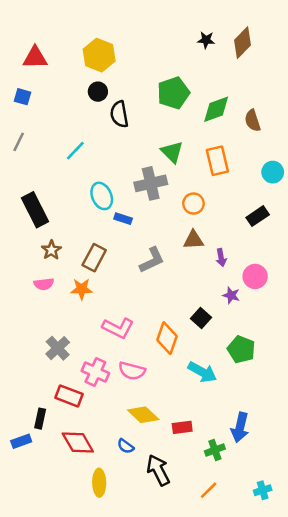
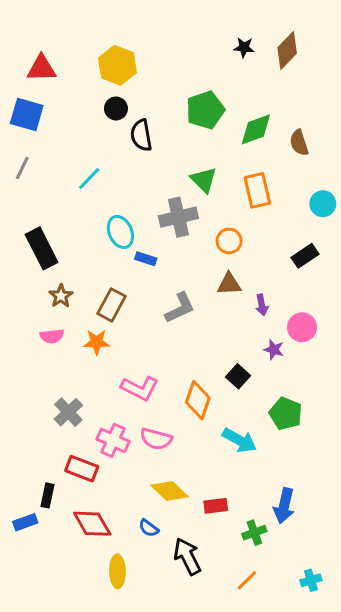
blue square: (22, 97) -> (27, 114), size x1.6

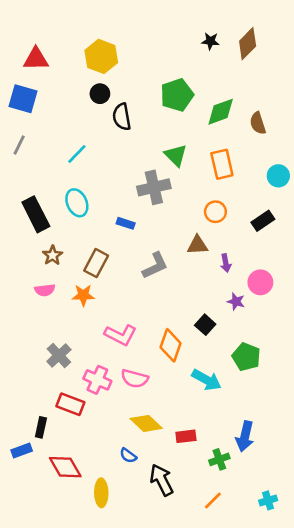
cyan ellipse: (120, 232) -> (77, 203), moved
orange circle: (229, 241) -> (215, 212), moved
red diamond: (92, 524) -> (65, 467), moved

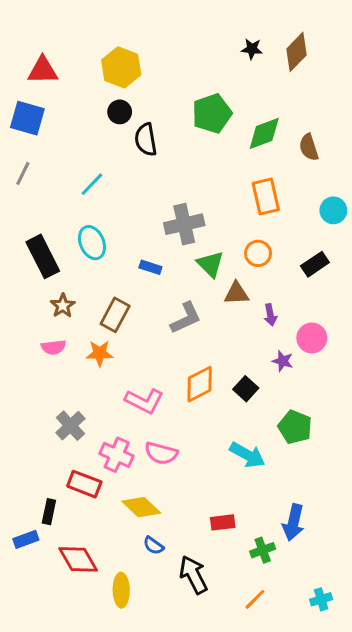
green triangle: (176, 155) -> (210, 264), moved
orange diamond: (171, 345) -> (200, 384), moved, turned 44
yellow diamond: (146, 423) -> (141, 507), moved

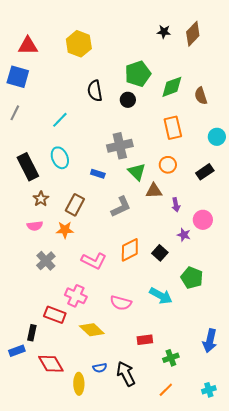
black circle: (120, 112) -> (128, 100), moved
gray cross: (70, 426) -> (46, 261), moved
pink semicircle: (161, 453) -> (121, 303), moved
blue arrow: (293, 522) -> (210, 341), moved
blue semicircle: (153, 546) -> (100, 368), moved, turned -48

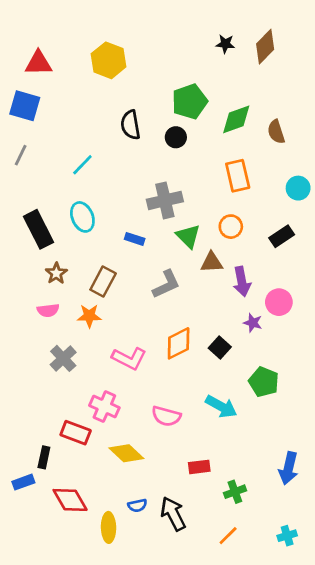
purple arrow: (176, 205) -> (242, 282), size x1.5

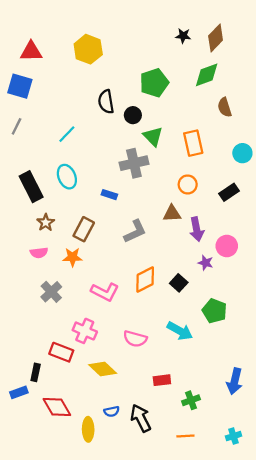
green diamond: (236, 119) -> (207, 75), moved
black circle: (176, 137) -> (133, 115), moved
green triangle: (188, 236) -> (153, 136), moved
orange line: (228, 536) -> (185, 436), turned 42

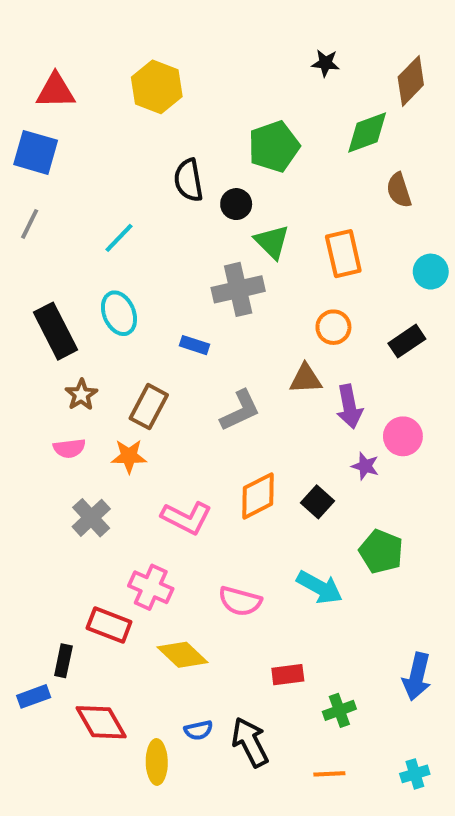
brown diamond: (216, 38) -> (411, 81), moved

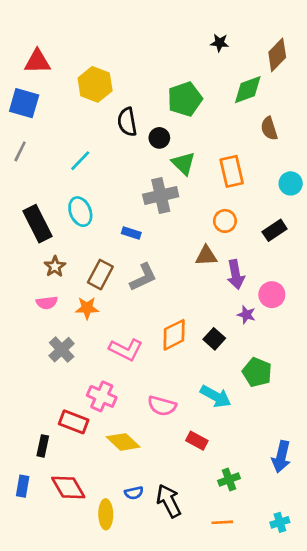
yellow hexagon: (157, 87) -> (95, 84), moved
gray L-shape: (240, 411) -> (143, 277), moved
red rectangle: (288, 675) -> (197, 441), moved, turned 35
blue rectangle: (34, 696) -> (23, 486), moved, turned -60

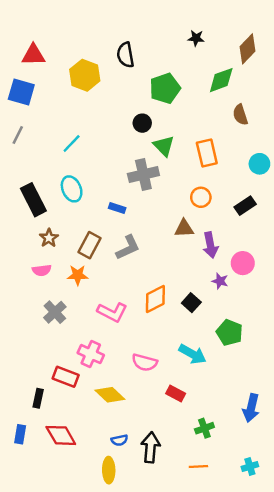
black semicircle: (127, 122) -> (125, 55), moved
black arrow: (169, 501) -> (151, 447), turned 32
yellow ellipse: (106, 514) -> (109, 470), moved

